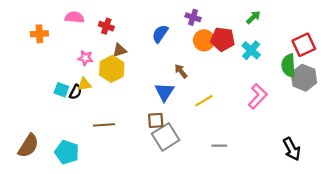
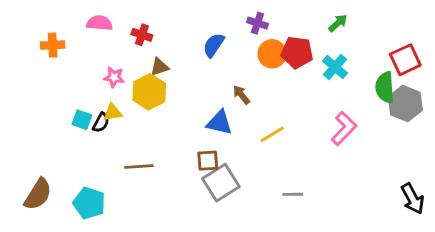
blue triangle: (164, 92) -> (219, 123), turned -50
black arrow: (292, 149) -> (413, 199), moved

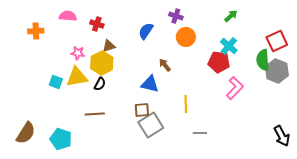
red pentagon: (297, 52) -> (219, 62), moved
yellow triangle: (113, 112) -> (77, 77), size x1.6
black semicircle: (101, 123) -> (100, 84), moved
yellow line: (272, 134) -> (186, 104), moved, turned -60

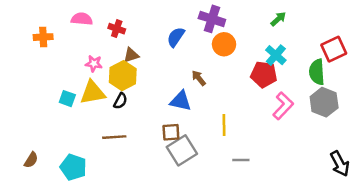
purple cross: (176, 16) -> (212, 19), size x1.5
gray hexagon: (277, 71) -> (324, 102), moved
brown semicircle: (26, 133) -> (31, 160), size x0.6

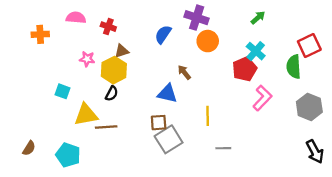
red pentagon: (264, 74) -> (245, 69), turned -30
yellow triangle: (93, 92) -> (86, 115), moved
gray hexagon: (324, 102) -> (309, 107), moved

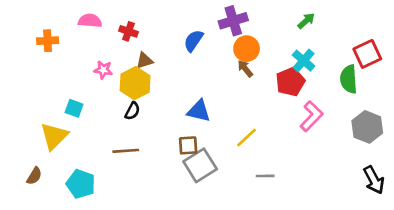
purple cross: (197, 18) -> (233, 21), turned -35
brown arrow: (184, 72) -> (245, 69), moved
yellow triangle: (86, 115) -> (54, 136), moved, turned -35
yellow line: (208, 116) -> (247, 138), turned 48

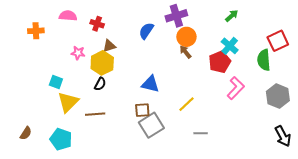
yellow triangle: (54, 136) -> (68, 102), moved

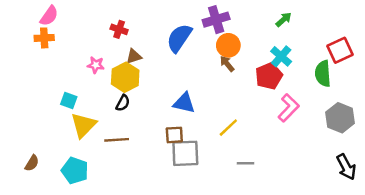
pink semicircle: (68, 16) -> (49, 16), moved, turned 120
blue semicircle: (146, 31) -> (179, 38), size x1.4
gray square: (151, 125) -> (185, 153), turned 30

